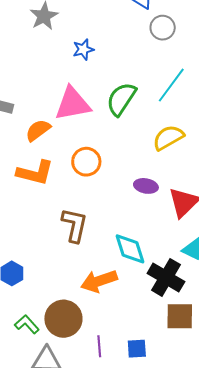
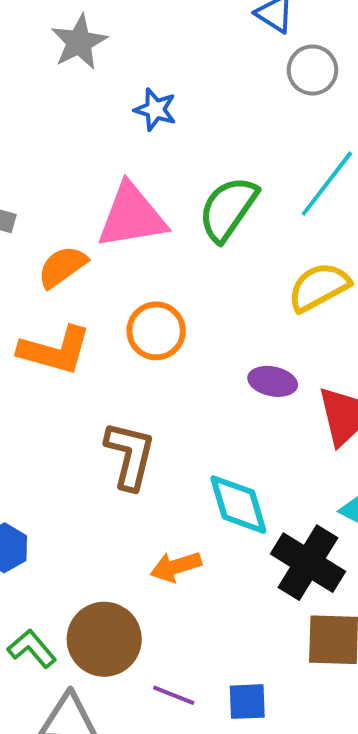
blue star: (83, 49) -> (155, 110), turned 30
orange arrow: (99, 281) -> (176, 567), size x0.7
purple line: (99, 346) -> (174, 695), turned -65

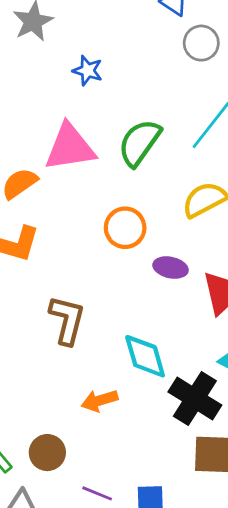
orange circle: (156, 331) -> (125, 228), moved
brown circle: (104, 639) -> (47, 453), size x0.7

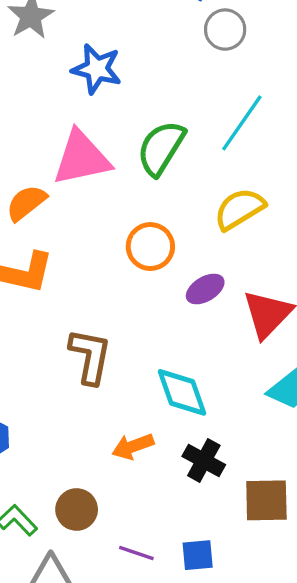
blue star: (88, 71) -> (97, 69), size x1.4
purple ellipse: (171, 268) -> (205, 289), turned -40
black cross: (195, 399) -> (204, 460), moved, size x0.7

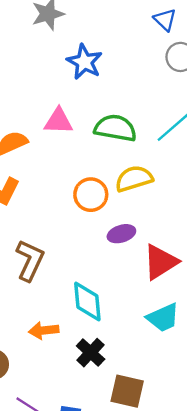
green semicircle: (161, 148) -> (115, 128), turned 54
pink triangle: (82, 158) -> (58, 121), size x0.7
yellow semicircle: (240, 209) -> (134, 179), moved

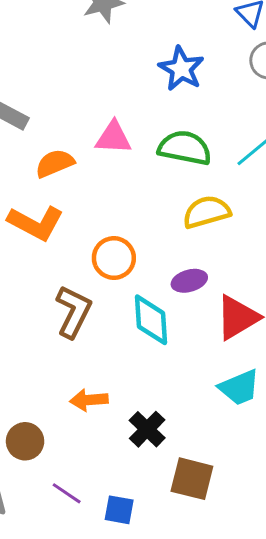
blue star: (84, 62) -> (181, 69), moved
orange circle: (91, 195) -> (114, 258), moved
cyan diamond: (87, 301) -> (151, 320), moved

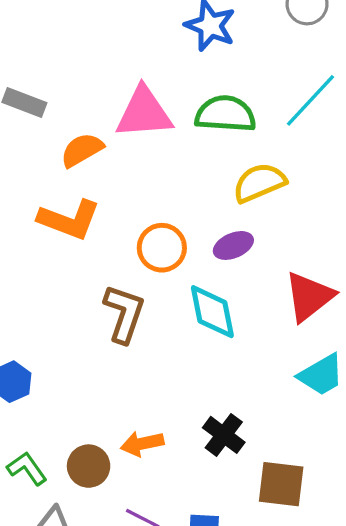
pink triangle: (113, 138) -> (144, 113), size x1.4
purple ellipse: (189, 281) -> (233, 245), moved
orange arrow: (89, 400) -> (142, 444), moved

